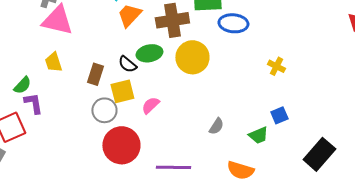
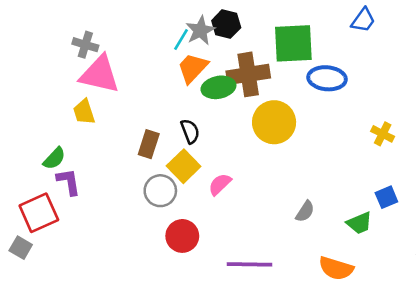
green ellipse: (149, 53) -> (218, 87), moved
yellow trapezoid: (53, 62) -> (84, 112), moved
black semicircle: (127, 64) -> (190, 131), turned -150
yellow square: (122, 91) -> (184, 166), turned -30
red circle: (121, 145) -> (182, 236), size x0.7

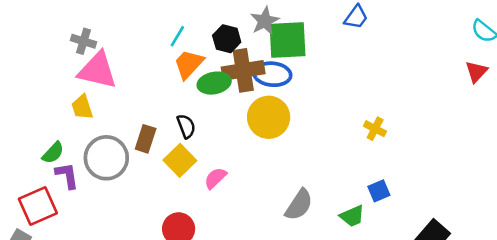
black hexagon: (226, 24) -> (227, 39), moved
gray star: (200, 30) -> (265, 21), moved
blue ellipse: (327, 78) -> (272, 74), moved
gray circle: (160, 191) -> (106, 158), moved, size x1.4
gray semicircle: (305, 211) -> (299, 205), size x1.5

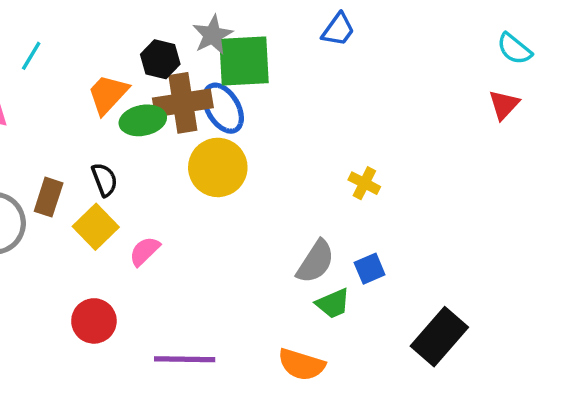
cyan line: (177, 36) -> (31, 56), moved
blue ellipse: (272, 74) -> (223, 108), turned 54
gray semicircle: (299, 205) -> (315, 262), moved

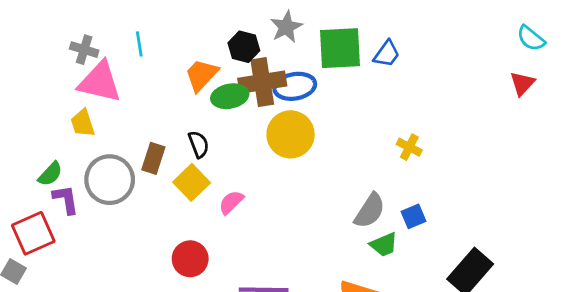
blue trapezoid: (338, 30) -> (387, 54), moved
cyan line: (31, 56) -> (139, 44), turned -40
green square: (244, 61) -> (340, 48), moved
blue ellipse: (223, 108) -> (295, 86), turned -69

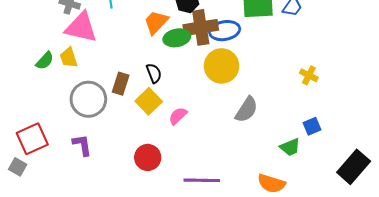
green semicircle: (50, 174) -> (45, 61), moved
purple L-shape: (66, 199) -> (82, 145), moved
gray semicircle: (370, 211) -> (246, 110), moved

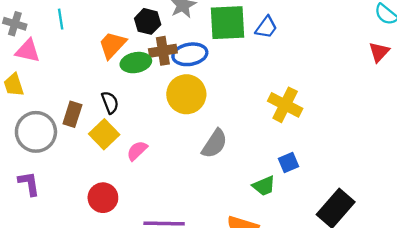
pink triangle: (81, 27) -> (28, 51), size x0.7
brown cross: (201, 27) -> (163, 51), size x0.7
yellow cross: (309, 75) -> (285, 105), size x1.6

